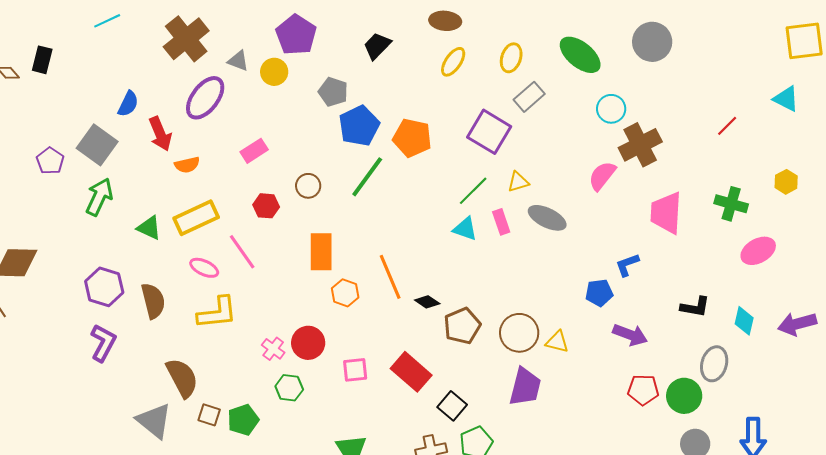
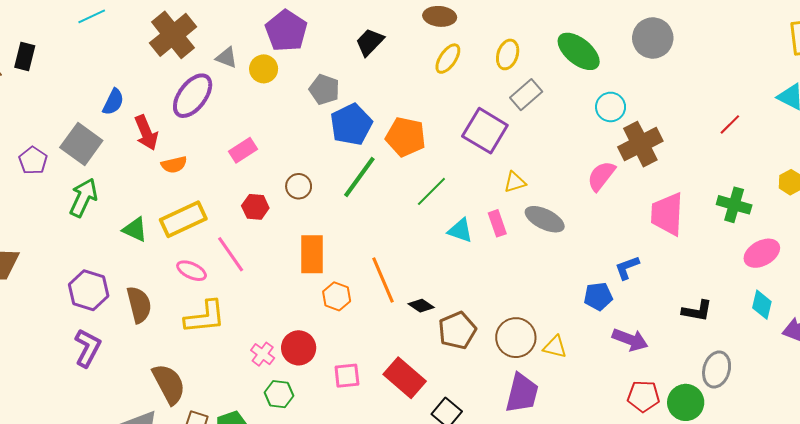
green line: (473, 191) -> (431, 191), moved
cyan diamond: (744, 321) -> (762, 305), moved

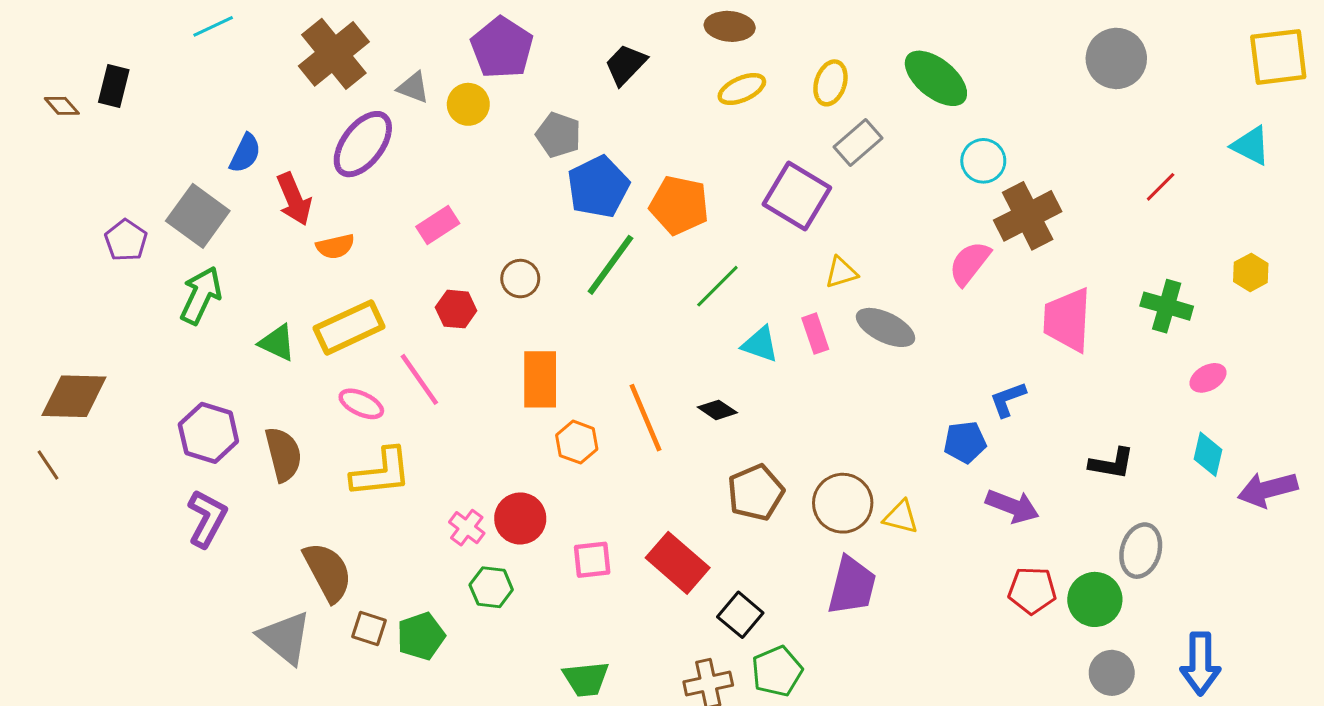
gray circle: (653, 38) -> (1116, 58), moved
yellow ellipse: (448, 59) -> (742, 89), turned 32
pink ellipse: (762, 253) -> (1208, 378), size x0.7
black diamond: (421, 306) -> (717, 410), moved

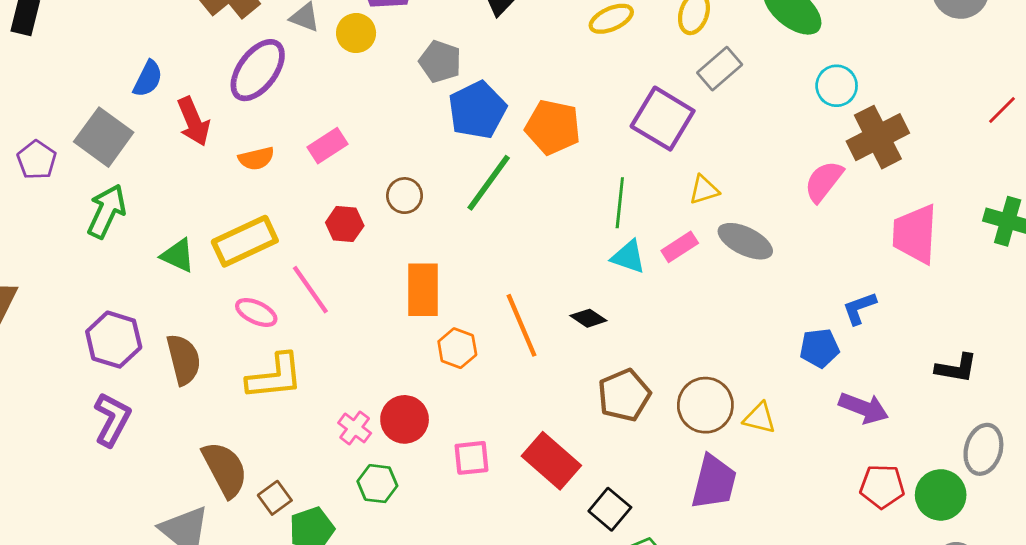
orange semicircle: (335, 246) -> (256, 158), moved
green line: (717, 286) -> (620, 203), moved, turned -39
pink rectangle: (815, 334) -> (680, 247), turned 76
brown square: (369, 629) -> (275, 498), moved, turned 36

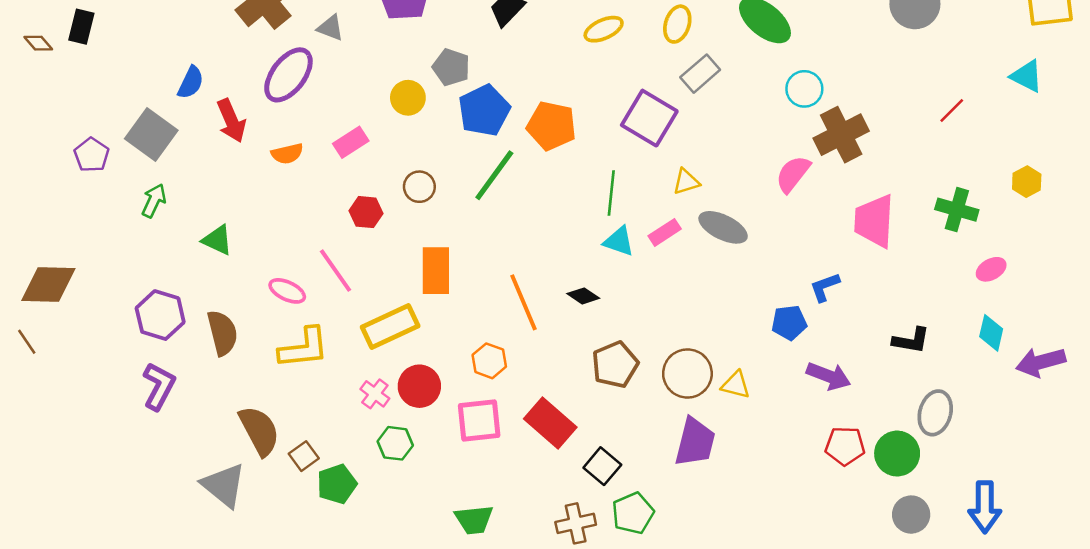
yellow circle: (356, 33) -> (408, 98), moved
green arrow: (107, 211) -> (154, 201), size x0.7
yellow rectangle: (245, 241) -> (390, 326), moved
orange hexagon: (457, 348) -> (489, 361), moved
pink square: (472, 458) -> (479, 420), size x1.4

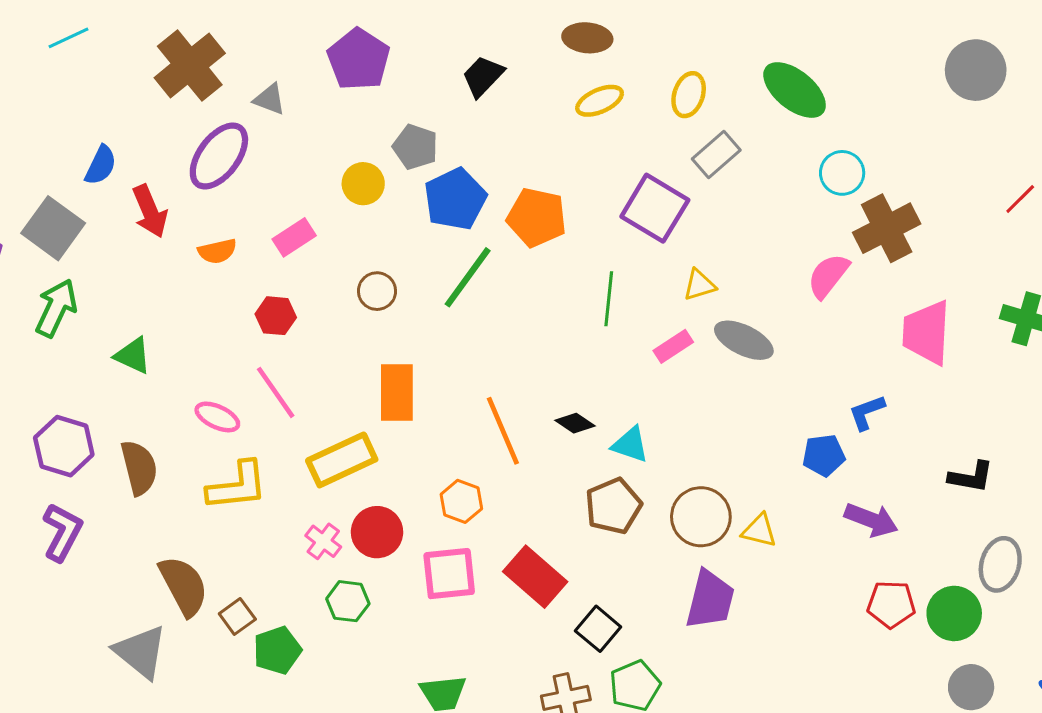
green arrow: (154, 201) -> (56, 308), size x1.4
red hexagon: (366, 212) -> (276, 316), moved
cyan triangle: (619, 241) -> (630, 445), moved

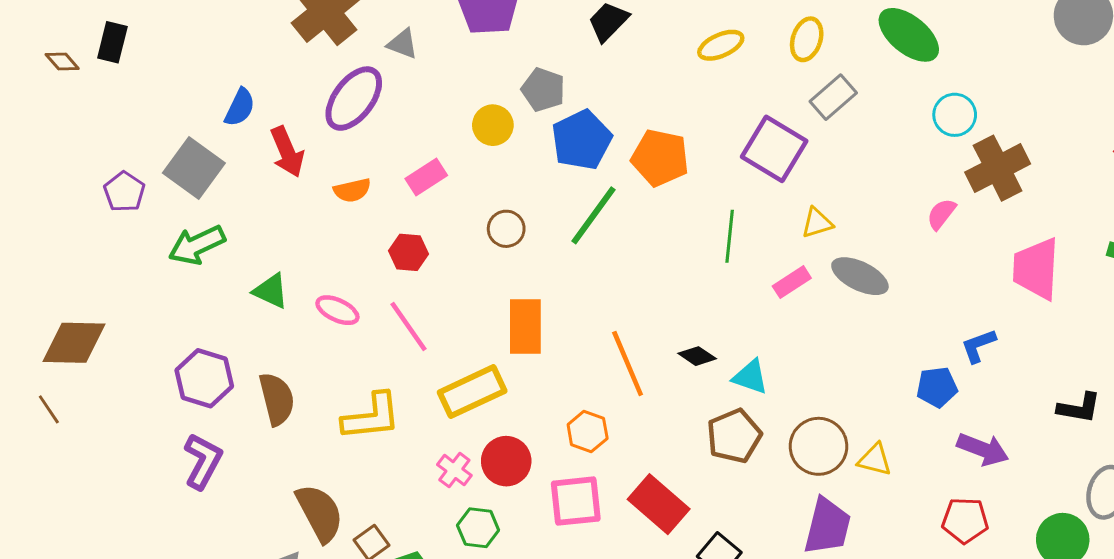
pink semicircle: (828, 276) -> (941, 214), size x0.7
green arrow: (56, 308) -> (197, 245), turned -140
pink ellipse: (217, 417) -> (337, 310), moved
red pentagon: (891, 604) -> (965, 520), moved

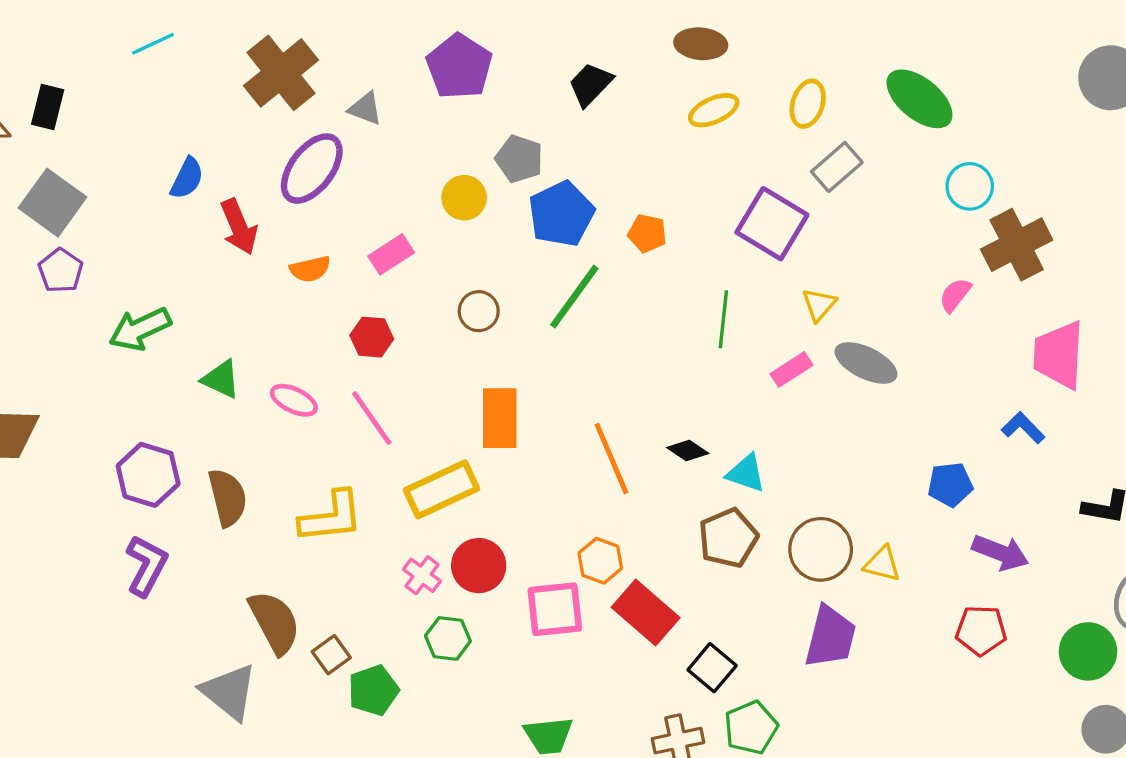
orange pentagon: (660, 158) -> (647, 233), size x0.6
gray square: (194, 168) -> (52, 203), moved
yellow triangle: (817, 223) -> (819, 305), turned -32
blue L-shape: (978, 346) -> (1023, 428), moved, turned 66
orange hexagon: (588, 432) -> (600, 561), moved

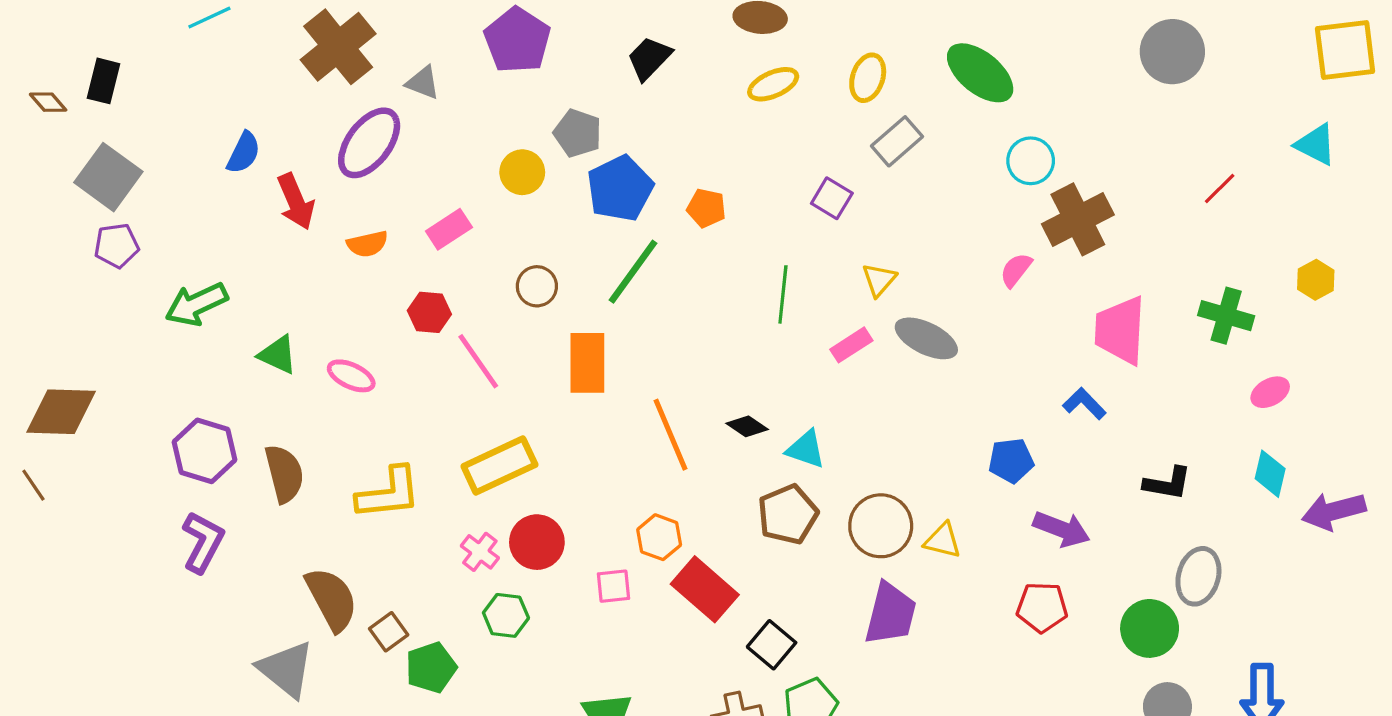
purple square: (772, 224) -> (832, 198), size x0.6
purple pentagon: (61, 271) -> (117, 246), turned 30
pink line: (372, 418) -> (478, 361), moved
orange rectangle: (500, 418) -> (587, 363), moved
pink square: (555, 609) -> (613, 586), size x0.6

